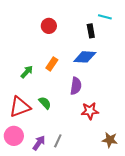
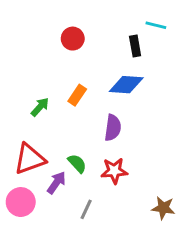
green semicircle: (45, 103) -> (77, 163), moved
red star: (90, 111) -> (114, 171), moved
purple arrow: (39, 143) -> (56, 183), moved

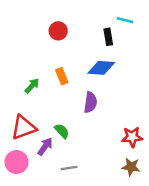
orange rectangle: (77, 95) -> (62, 76), turned -56
red star: (114, 171) -> (132, 137), moved
gray line: (86, 209) -> (69, 168), turned 56

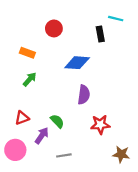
blue diamond: (101, 68) -> (77, 63), moved
orange rectangle: (62, 76) -> (27, 53), moved, turned -48
red triangle: (24, 127) -> (22, 118), size x0.6
red star: (132, 137) -> (100, 125), moved

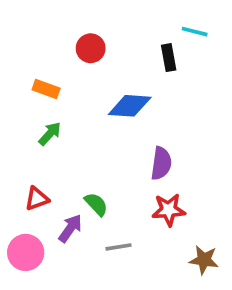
purple semicircle: (84, 95) -> (161, 163), moved
gray line: (64, 155) -> (118, 247), moved

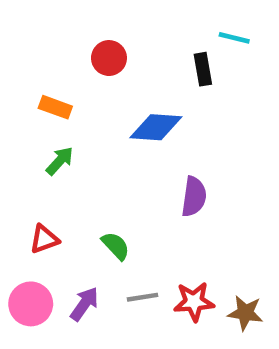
red star: (169, 210) -> (194, 302), moved
purple arrow: (70, 228) -> (84, 304), moved

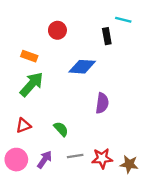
green arrow: (60, 161) -> (32, 84), size x1.6

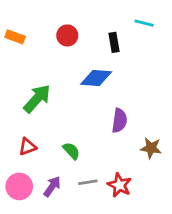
black rectangle: (107, 36) -> (114, 42), moved
orange rectangle: (29, 56) -> (15, 37), moved
red star: (102, 158) -> (119, 185), turned 30
brown star: (129, 164) -> (151, 148), moved

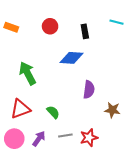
cyan line: (144, 23) -> (116, 22), moved
green arrow: (37, 99) -> (28, 73), turned -70
red triangle: (27, 147) -> (20, 109), size x1.5
red star: (119, 185) -> (89, 138), turned 30

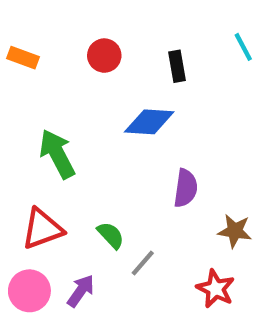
cyan line: (116, 22) -> (243, 47), turned 48
gray line: (65, 136) -> (143, 263), moved, turned -40
red star: (89, 138) -> (216, 289), moved, turned -30

